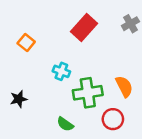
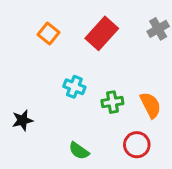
orange square: (26, 42) -> (48, 33), moved
green cross: (88, 93) -> (112, 102), moved, size x0.6

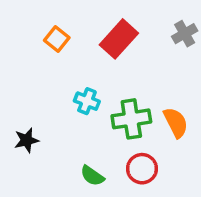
green cross: (112, 102) -> (131, 119), size x1.5
red circle: (137, 145) -> (142, 169), moved

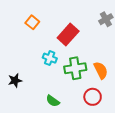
red rectangle: (119, 39) -> (68, 35), moved
red circle: (142, 169) -> (93, 97), moved

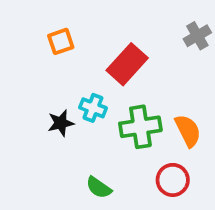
orange square: (32, 22) -> (61, 41), turned 32
black star: (15, 80) -> (61, 123), moved

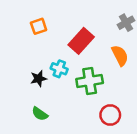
orange semicircle: (188, 131) -> (120, 55), moved
green semicircle: (99, 188) -> (40, 114), moved

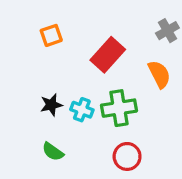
cyan cross: (59, 69) -> (82, 110), moved
red circle: (110, 115) -> (127, 156), moved

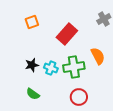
orange semicircle: (159, 74) -> (98, 56), moved

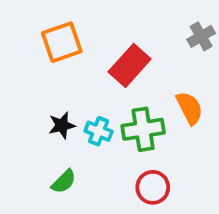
orange square: (32, 22) -> (62, 42), size x1.5
green semicircle: (33, 94) -> (64, 182), turned -80

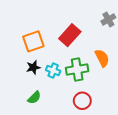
orange square: (62, 42) -> (33, 41), moved

